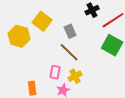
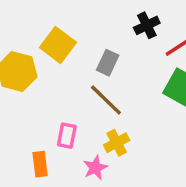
gray rectangle: (70, 31) -> (108, 63), turned 48
pink rectangle: (55, 72) -> (67, 136), moved

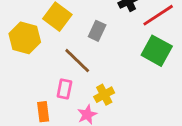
brown line: (106, 100) -> (77, 61), moved

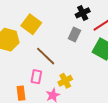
gray rectangle: (97, 31) -> (74, 35), moved

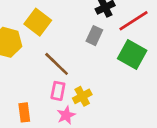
pink rectangle: (36, 77) -> (58, 91), moved

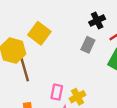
brown line: (57, 64) -> (24, 69), moved, turned 30

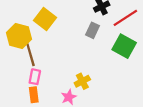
pink rectangle: (57, 92) -> (35, 77), moved

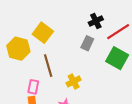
brown line: (30, 54) -> (48, 66), moved
yellow cross: (82, 81) -> (74, 81), moved

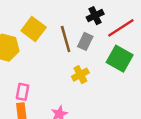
brown line: (48, 66) -> (66, 39), moved
yellow cross: (74, 81) -> (80, 75), moved

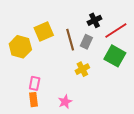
yellow square: (34, 29) -> (44, 32), turned 30

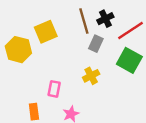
brown line: (70, 40) -> (84, 21), moved
pink rectangle: (35, 83) -> (54, 89), moved

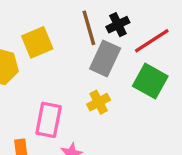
gray rectangle: (96, 44) -> (105, 59), size x1.5
pink rectangle: (54, 89) -> (49, 120), size x1.5

